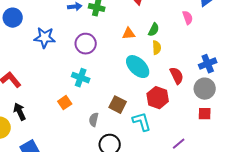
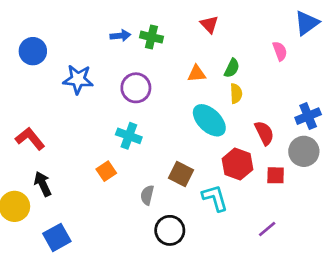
red square: (205, 114) -> (276, 175), moved

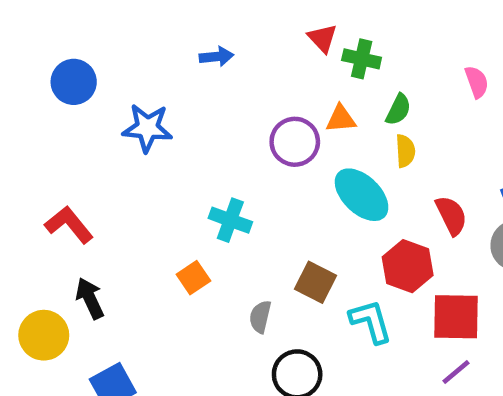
red triangle: (209, 24) -> (322, 38), moved
green cross: (151, 37) -> (362, 59), moved
purple circle: (136, 88) -> (295, 142), moved
red square: (276, 175) -> (456, 317), moved, size x1.6

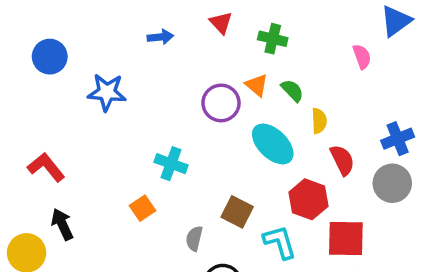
red triangle: (322, 38) -> (221, 23), moved
green semicircle: (398, 110) -> (292, 90), moved, turned -70
orange triangle: (341, 119) -> (257, 85), turned 45
yellow semicircle: (405, 151) -> (319, 121), moved

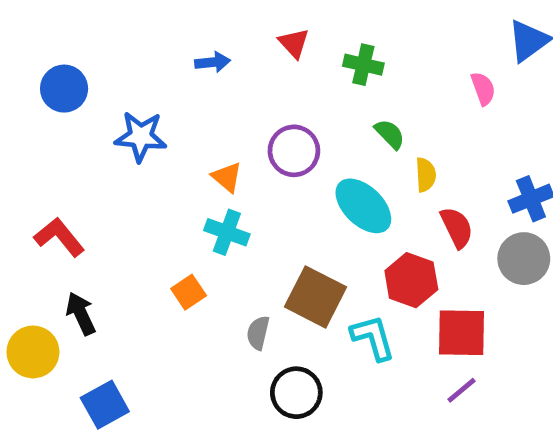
orange triangle: (257, 85) -> (227, 177), moved
brown square: (237, 212) -> (315, 297), size x1.4

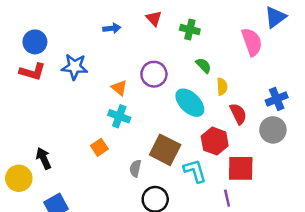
pink semicircle: (483, 89) -> (252, 42), size x1.6
red L-shape: (59, 237) -> (32, 72), moved, turned 145
purple line: (462, 390) -> (227, 198), moved, turned -63

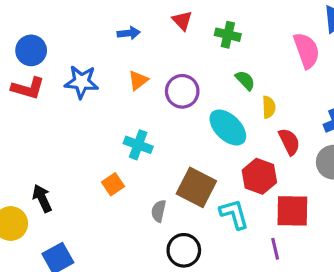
orange triangle: (119, 88) -> (138, 80), moved, turned 42

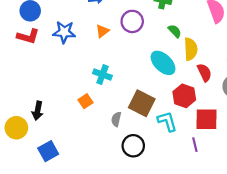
purple circle: (182, 91) -> (132, 21), moved
yellow semicircle: (269, 107) -> (191, 49), size x1.5
black arrow: (42, 198) -> (38, 111), turned -144

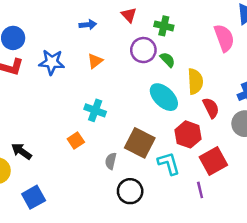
purple circle: (132, 21) -> (143, 50), moved
green semicircle: (175, 31) -> (167, 60), moved
black arrow: (38, 111) -> (22, 151), turned 114
red square: (207, 119) -> (213, 161), turned -30

